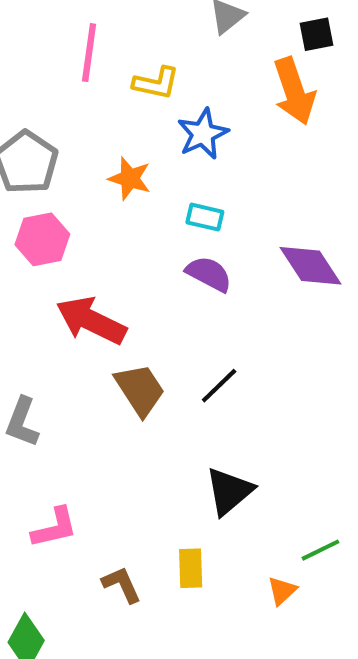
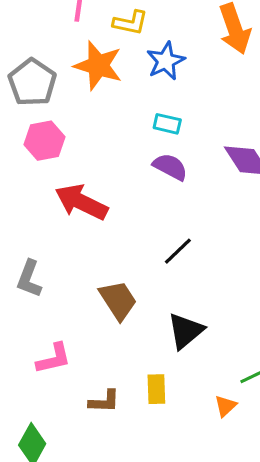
orange star: (130, 178) -> (98, 66), moved, size x1.5
brown trapezoid: (140, 390) -> (118, 300), moved
brown L-shape: (122, 585) -> (104, 401), turned 116

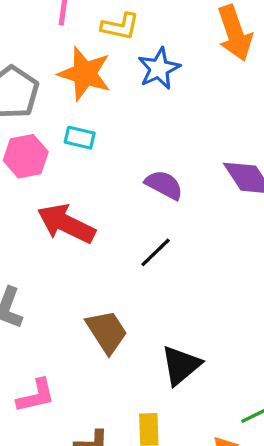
cyan rectangle: (167, 124) -> (80, 138), moved
black line: (178, 251) -> (156, 252), moved

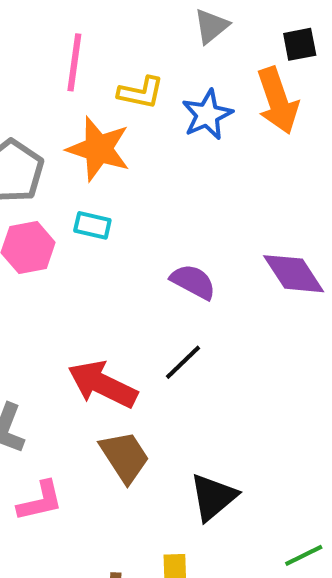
blue star: (159, 69) -> (207, 115), moved
red arrow: (66, 224) -> (103, 384), moved
pink L-shape: (36, 396) -> (40, 501), moved

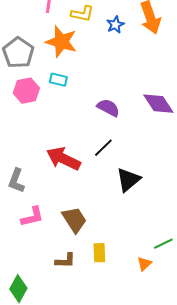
blue star: (207, 115) -> (115, 25), size x0.7
brown trapezoid: (125, 457) -> (74, 220), moved
black triangle: (213, 497) -> (128, 180), moved

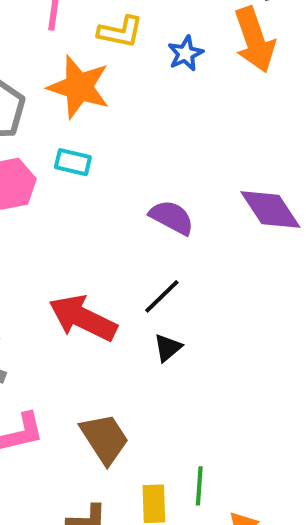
black triangle: (128, 180) -> (168, 348), moved, size x0.6
green line: (163, 244) -> (199, 486), moved, turned -60

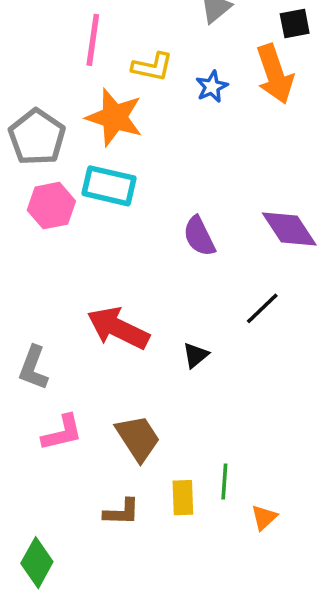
cyan rectangle: (73, 162) -> (109, 186), size x1.6
purple semicircle: (172, 217) -> (199, 236), turned -144
black line: (162, 296) -> (262, 308), moved

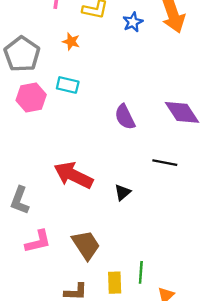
orange star: (114, 117) -> (71, 42), size x0.5
cyan rectangle: (109, 186) -> (68, 85), size x0.7
black line: (262, 308) -> (165, 163), turned 55

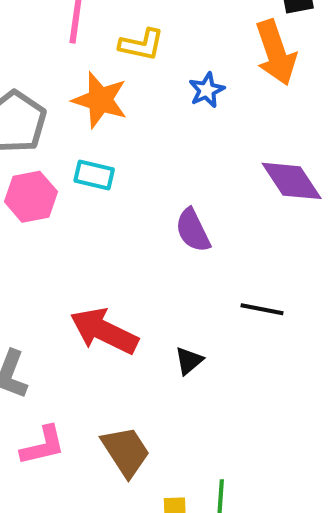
blue star: (133, 22) -> (207, 90), moved
orange star: (71, 42) -> (100, 100), size x1.8
purple diamond: (182, 112) -> (292, 181), moved

